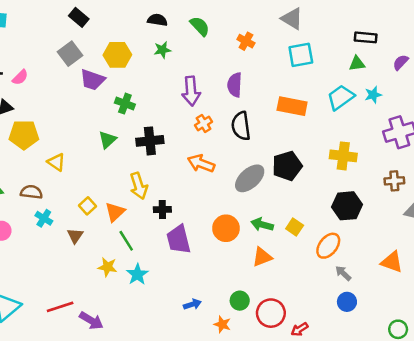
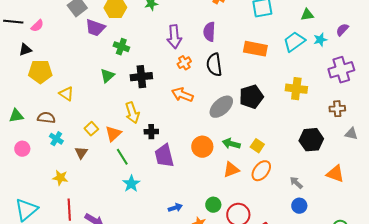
purple semicircle: (401, 62) -> (342, 30), moved
black hexagon: (347, 206) -> (311, 140), moved
orange ellipse: (328, 246) -> (261, 171), moved
yellow star: (107, 267) -> (60, 178), moved
red line: (60, 307) -> (69, 210), turned -75

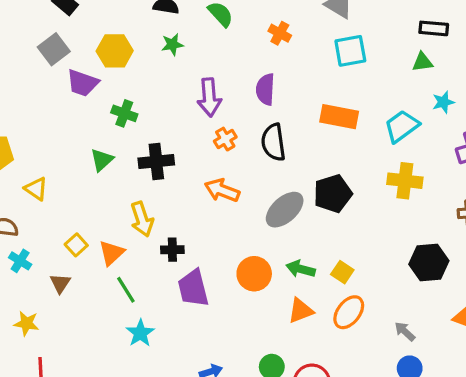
cyan trapezoid: (294, 42) -> (402, 126), moved

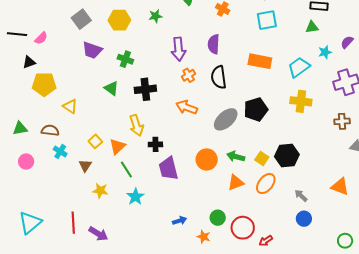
purple trapezoid: (83, 83) -> (92, 50), moved
green triangle: (102, 160) -> (111, 88), turned -42
black hexagon: (429, 263) -> (287, 155), moved
yellow star: (26, 323) -> (100, 191), moved

